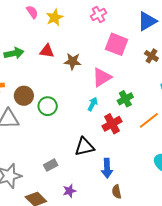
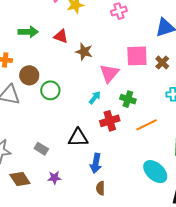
pink square: (117, 44) -> (137, 56), moved, turned -35
pink triangle: (102, 77) -> (109, 73), turned -30
green cross: (125, 99) -> (128, 99), turned 35
gray rectangle: (51, 165) -> (41, 149), turned 48

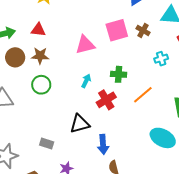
brown star: (84, 52) -> (40, 56), moved
pink triangle: (109, 73) -> (85, 45), moved, turned 50
brown circle: (29, 75) -> (15, 57), moved

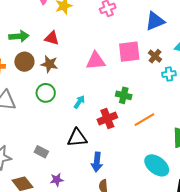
cyan cross: (161, 59) -> (169, 74), moved
cyan arrow: (86, 81) -> (79, 102), moved

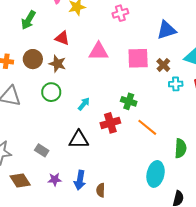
green arrow: (19, 36) -> (28, 20), moved, turned 120
pink triangle: (96, 61) -> (99, 51), moved
orange line: (144, 120) -> (147, 127), turned 65
blue arrow: (97, 162) -> (80, 180), moved
cyan ellipse: (157, 165) -> (156, 174), turned 60

